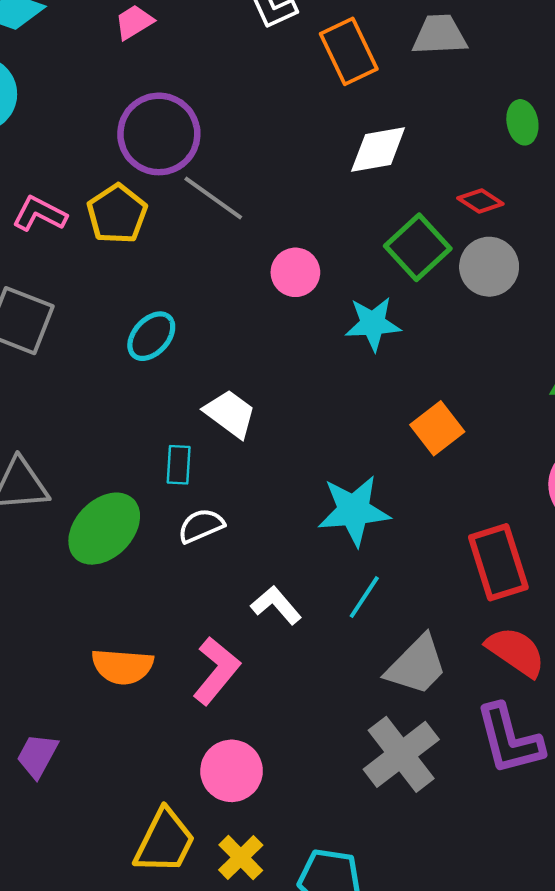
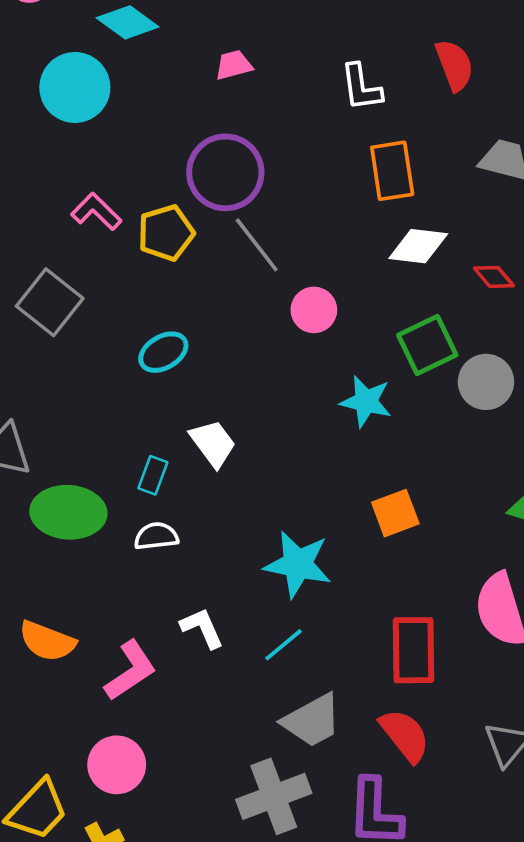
orange rectangle: (349, 51) -> (392, 171), moved
red diamond: (480, 201) -> (494, 277), moved
pink circle: (295, 272) -> (314, 310), moved
green ellipse: (104, 529) -> (68, 512), turned 32

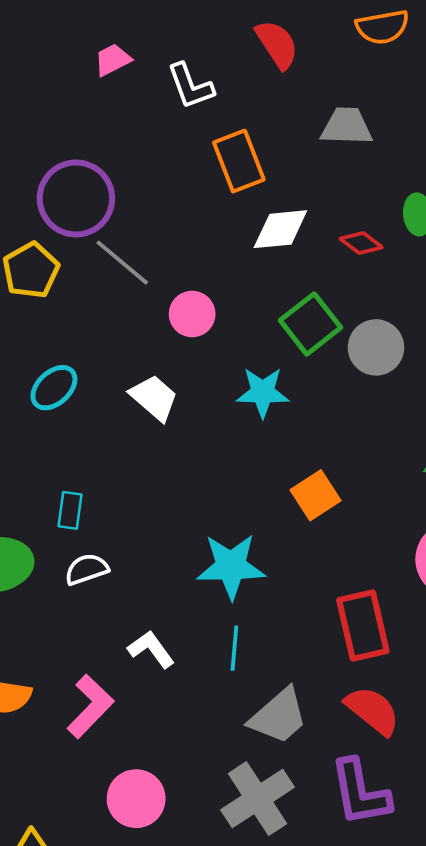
pink trapezoid: (234, 65) -> (113, 60), moved
white trapezoid: (213, 443) -> (154, 398), moved
cyan line: (284, 645) -> (234, 648), turned -33
pink circle: (117, 765) -> (136, 799), moved

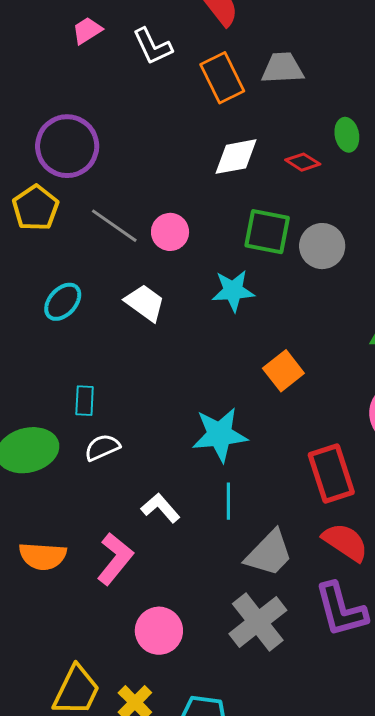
orange rectangle: (239, 161) -> (222, 78), moved
gray line: (122, 263) -> (114, 226), moved
green square: (311, 324) -> (267, 232), turned -36

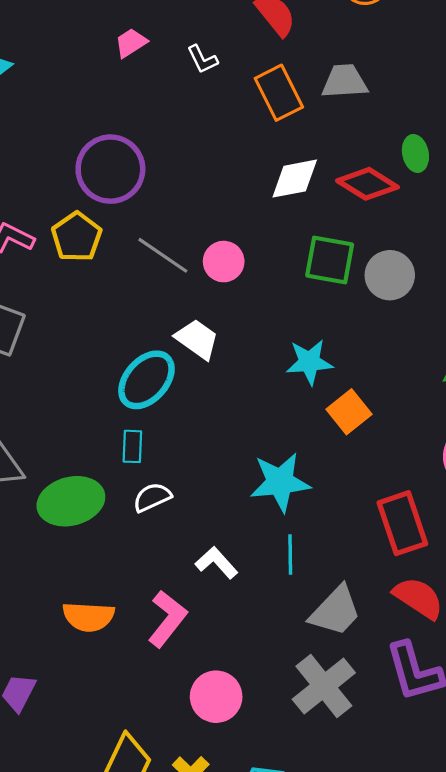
white L-shape: (152, 46) -> (202, 59), size x0.7
red diamond: (303, 162) -> (368, 184), size x1.6
cyan star: (233, 291) -> (309, 362), moved
cyan ellipse: (63, 302) -> (146, 380), moved, size x1.4

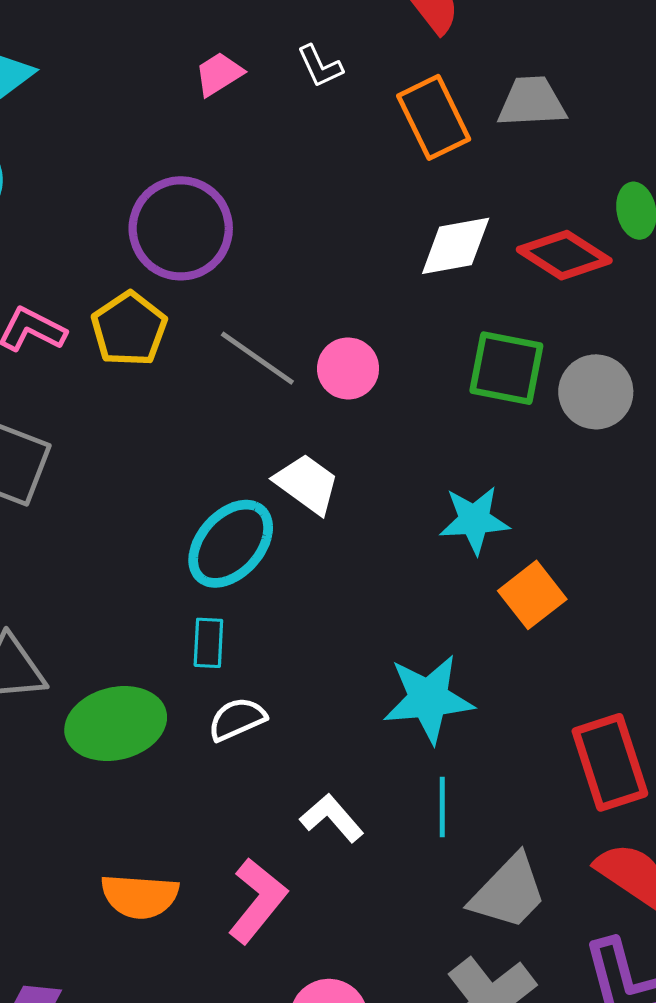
pink trapezoid: (131, 43) -> (219, 74), moved

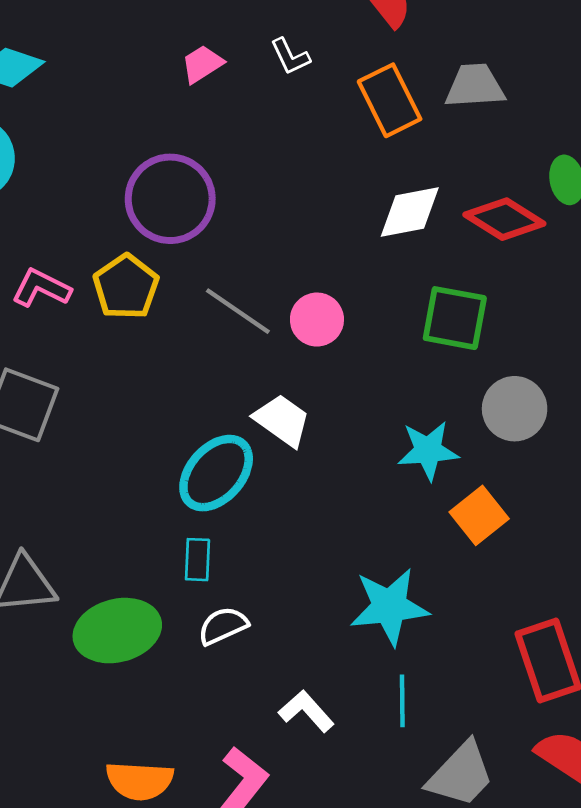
gray circle: (596, 392) -> (515, 409), moved

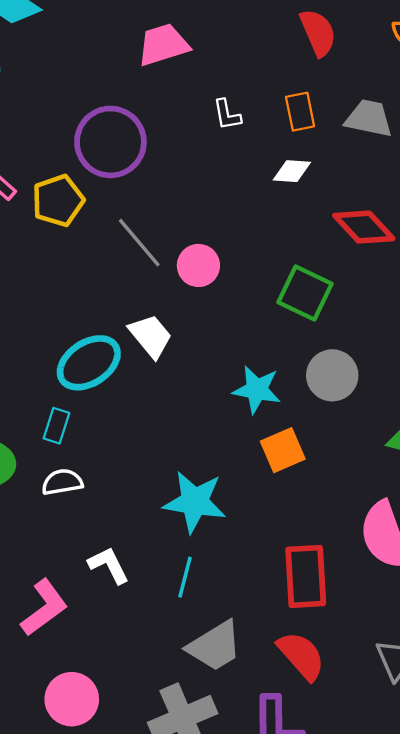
white L-shape: (290, 56) -> (227, 115), moved
pink trapezoid: (202, 64) -> (163, 45), size x1.5
orange rectangle: (390, 100) -> (300, 112), size x0.7
white diamond: (410, 212) -> (292, 171), moved, size x0.7

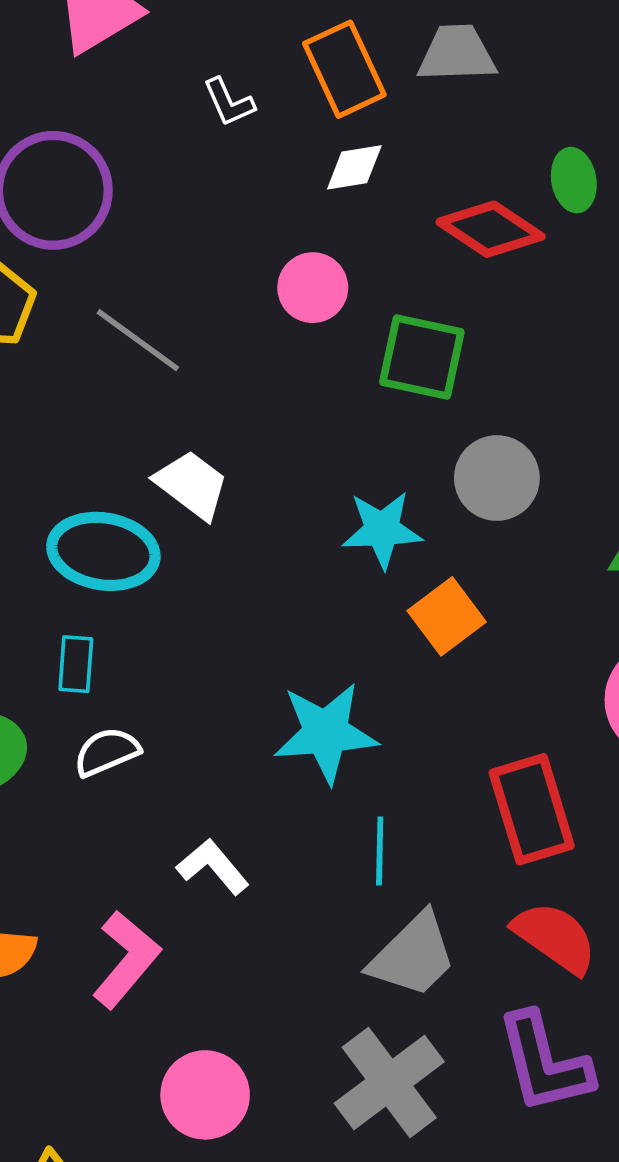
orange rectangle: (300, 112) -> (344, 69), size x1.4
pink circle: (198, 265) -> (313, 288), moved
cyan ellipse: (89, 363) -> (103, 551), turned 56
cyan line: (185, 577) -> (380, 851), moved

